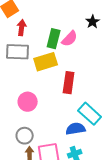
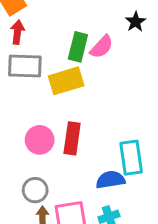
red arrow: (22, 28) -> (17, 32), moved
red rectangle: (69, 83) -> (72, 138), moved
cyan rectangle: (90, 114) -> (131, 158), turned 40

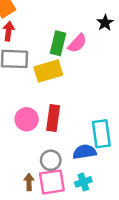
gray circle: (35, 190) -> (51, 160), moved

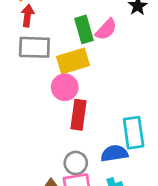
green rectangle: (58, 43) -> (84, 29), turned -30
pink circle: (27, 119) -> (65, 87), moved

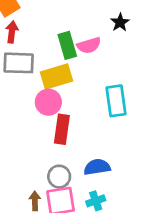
pink semicircle: (106, 29) -> (89, 45), turned 30
cyan rectangle: (134, 133) -> (116, 101), moved

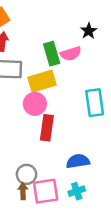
black star: (120, 22) -> (89, 31), moved
gray circle: (59, 177) -> (26, 174), moved

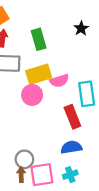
green rectangle: (52, 54) -> (39, 39), moved
pink semicircle: (71, 54) -> (59, 81), moved
red rectangle: (47, 128) -> (72, 117), moved, turned -30

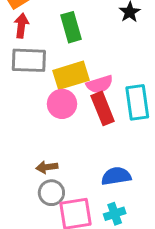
red rectangle: (72, 117) -> (103, 108), moved
brown arrow: (21, 175) -> (47, 167), moved, turned -96

